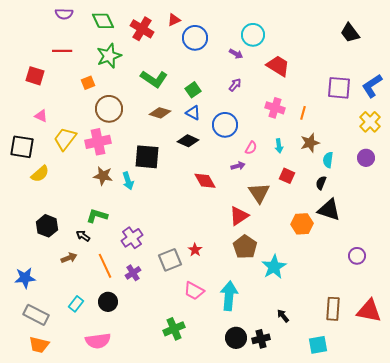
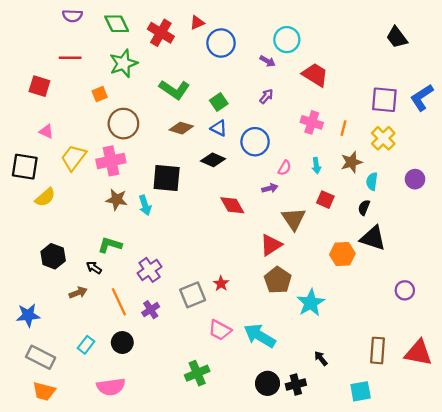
yellow cross: (370, 122) -> (383, 138), moved
cyan arrow: (229, 296) -> (260, 336), turned -64

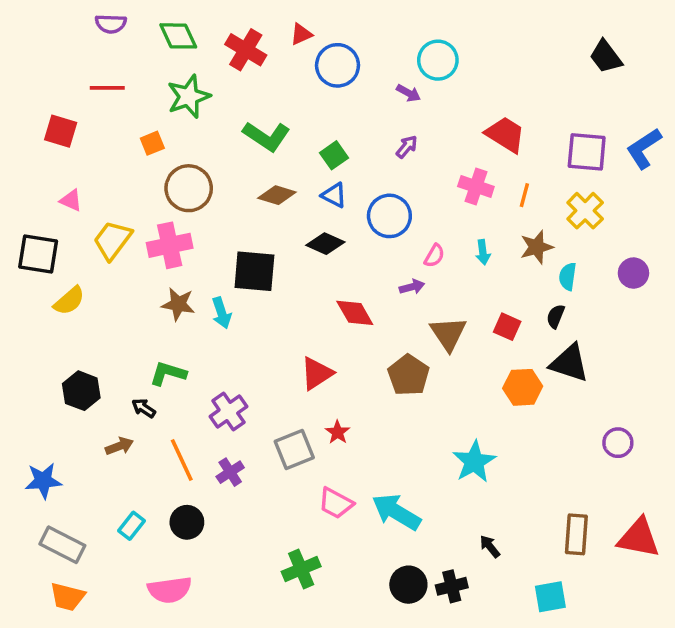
red trapezoid: (315, 75) -> (505, 135), moved
red square: (325, 200) -> (507, 327), moved
red triangle: (271, 245) -> (317, 373), moved
brown pentagon: (278, 280) -> (408, 375), moved

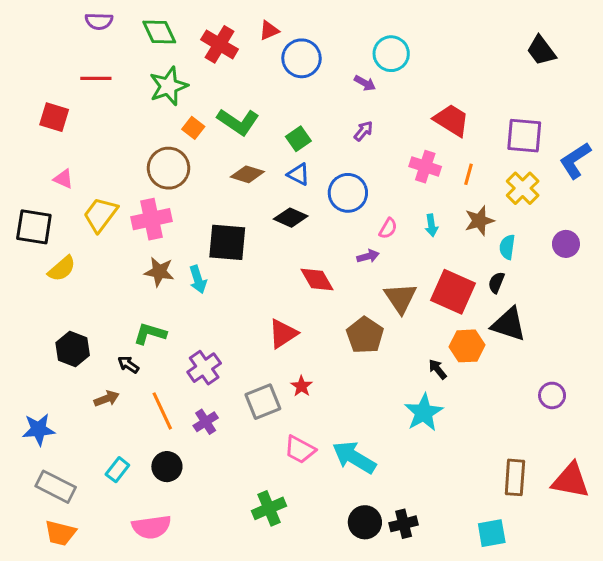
orange square: (152, 143) -> (193, 128), moved, turned -30
blue L-shape: (644, 148) -> (575, 160), moved
red square: (507, 327) -> (453, 292), size x1.8
black arrow: (490, 546) -> (438, 369), moved

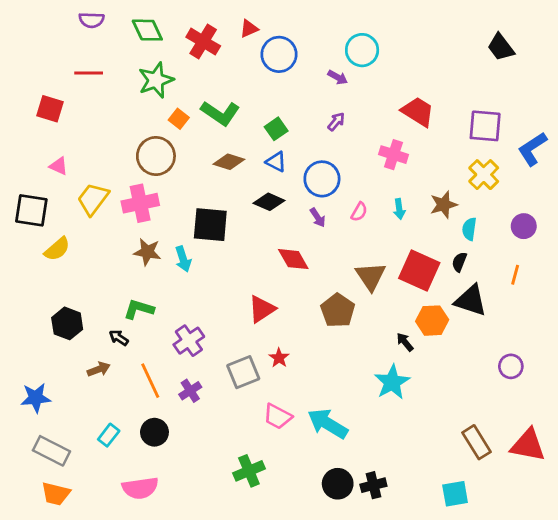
orange line: (469, 174) -> (515, 275), moved
purple arrow: (368, 256) -> (318, 218), moved, turned 72
brown rectangle: (515, 477) -> (477, 442), turned -36

